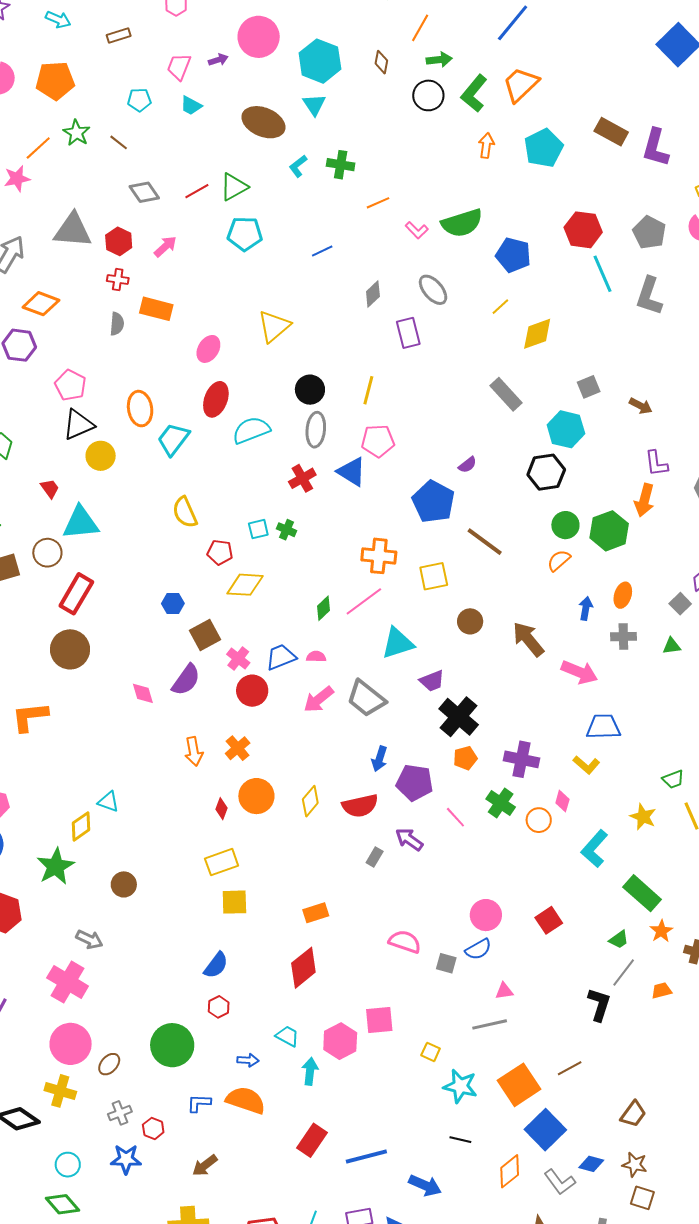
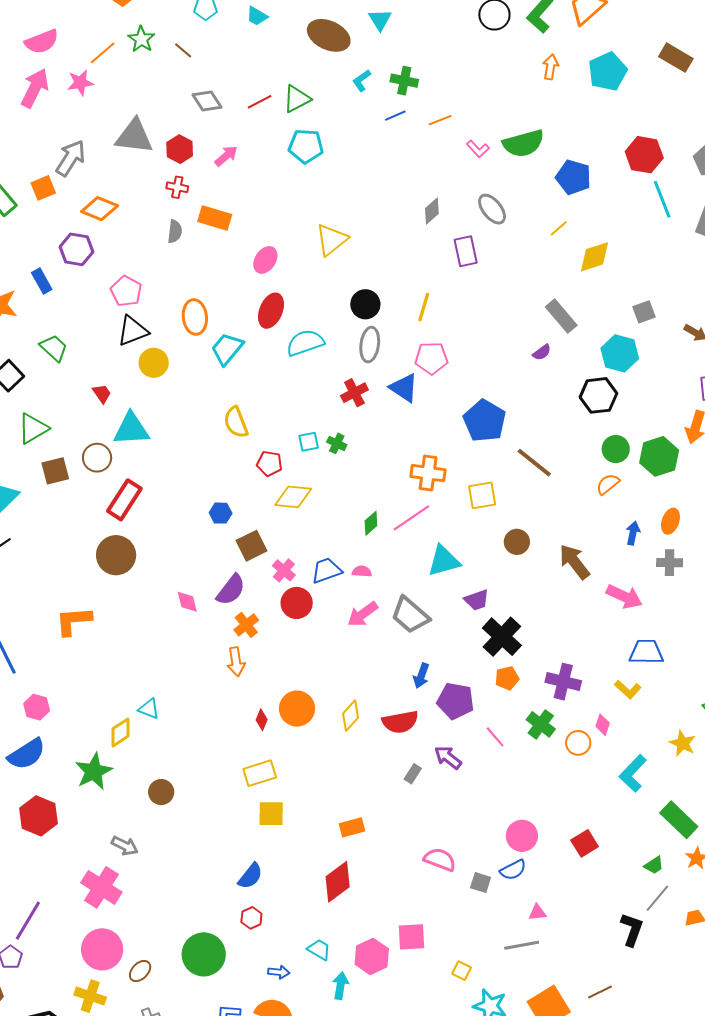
blue line: (322, 251) -> (395, 116), moved
purple semicircle: (468, 465) -> (542, 352), moved
orange cross: (238, 748) -> (246, 625), moved

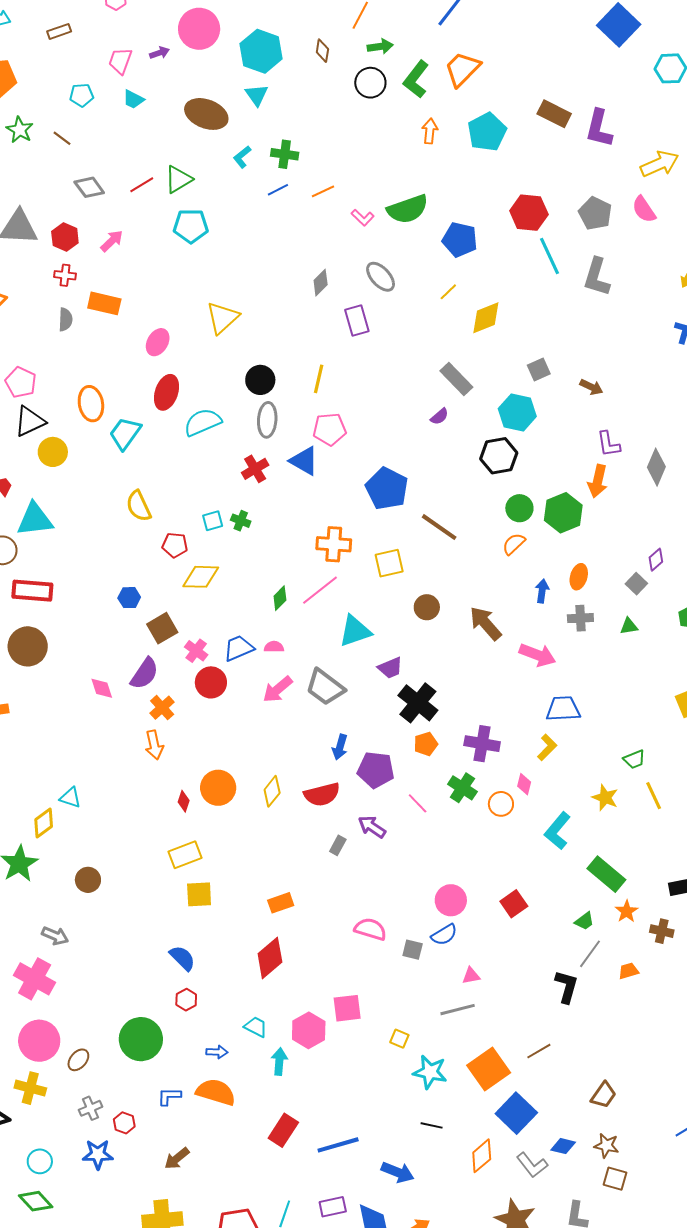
red rectangle: (124, 500) -> (32, 591), turned 66
yellow L-shape: (628, 689) -> (547, 747), turned -84
blue semicircle: (250, 876) -> (182, 958), turned -80

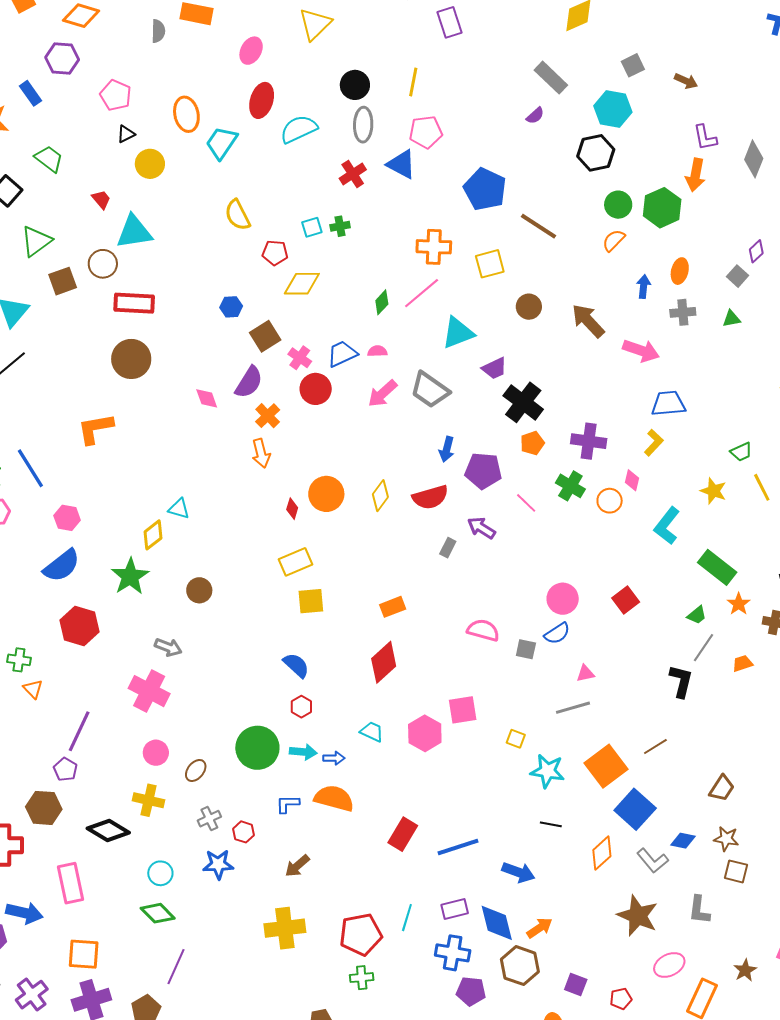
black triangle: (30, 421) -> (126, 134), size x0.6
green cross: (241, 521) -> (340, 226), turned -30
pink circle: (39, 1041) -> (156, 753), size x0.6
cyan arrow: (279, 1061) -> (303, 752), moved, turned 92

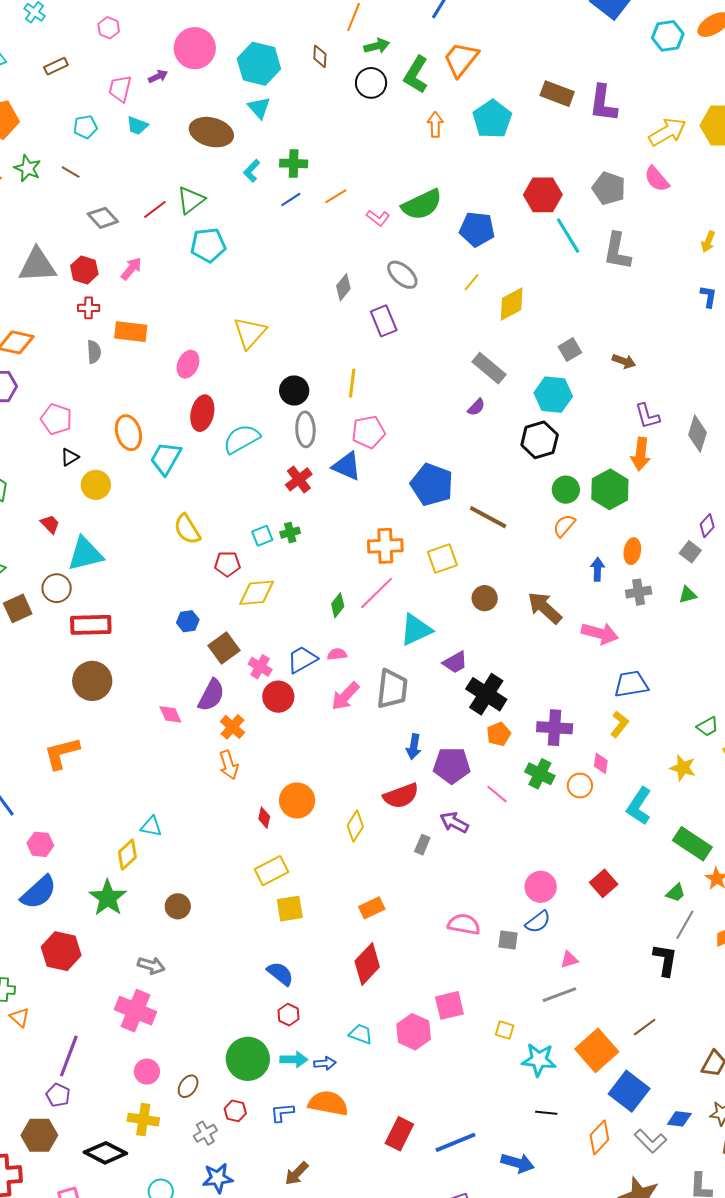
gray trapezoid: (430, 390) -> (392, 689), turned -114
yellow diamond: (380, 496) -> (355, 826), moved
red hexagon: (244, 832) -> (235, 1111), moved

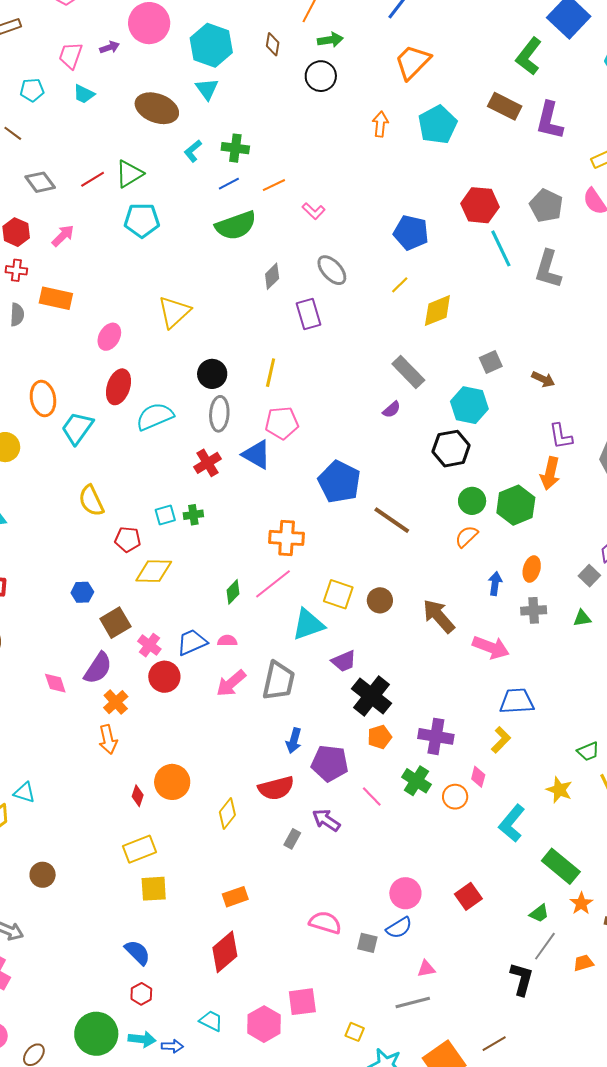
green L-shape: (416, 75) -> (529, 56), moved
green semicircle: (422, 205) -> (236, 226), moved
yellow square: (442, 558) -> (338, 594), moved, turned 32

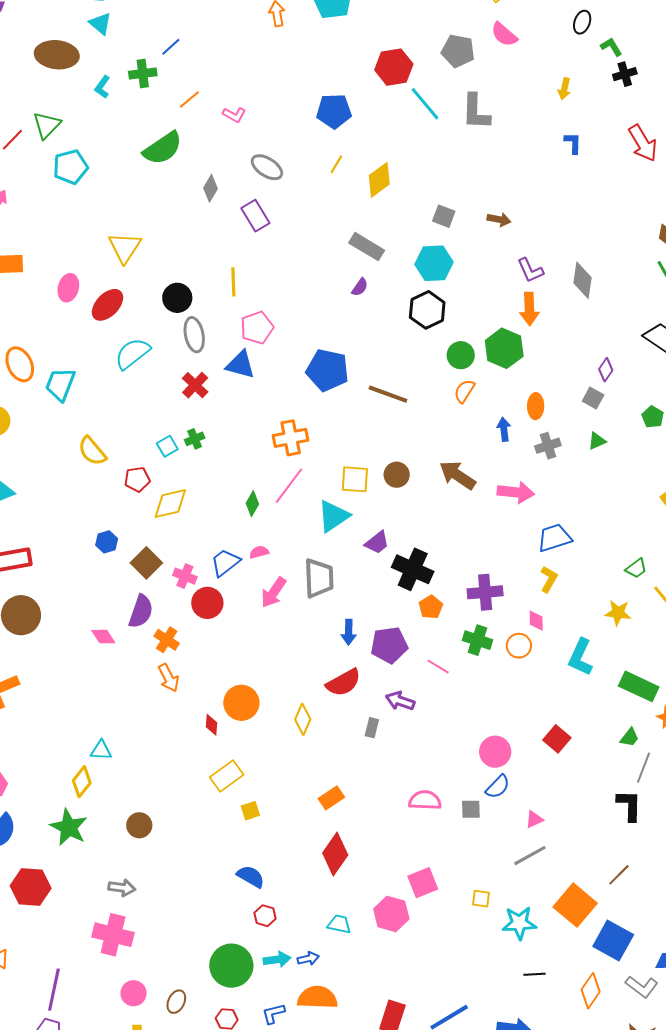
blue line: (229, 184) -> (171, 47), moved
gray square: (491, 362) -> (444, 216), turned -30
red ellipse: (118, 387) -> (107, 305), moved, turned 40
yellow square: (154, 889) -> (250, 811), size x0.7

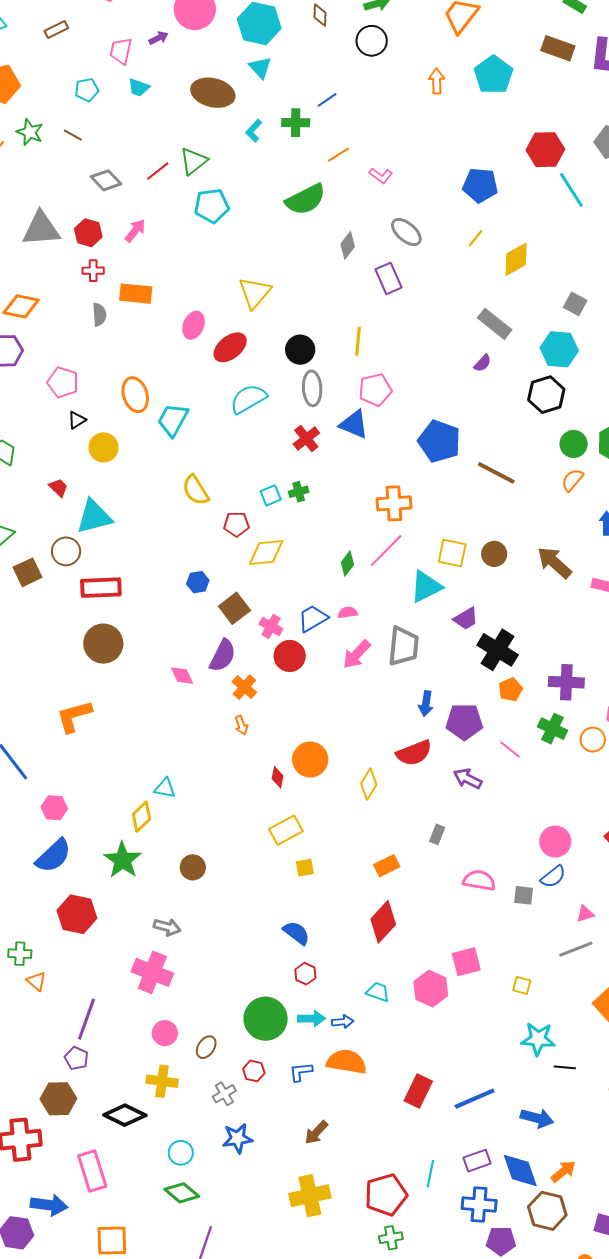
orange arrow: (169, 678) -> (241, 725), size x0.7
gray rectangle: (372, 728) -> (437, 834), moved
cyan star: (519, 923) -> (538, 1039), moved

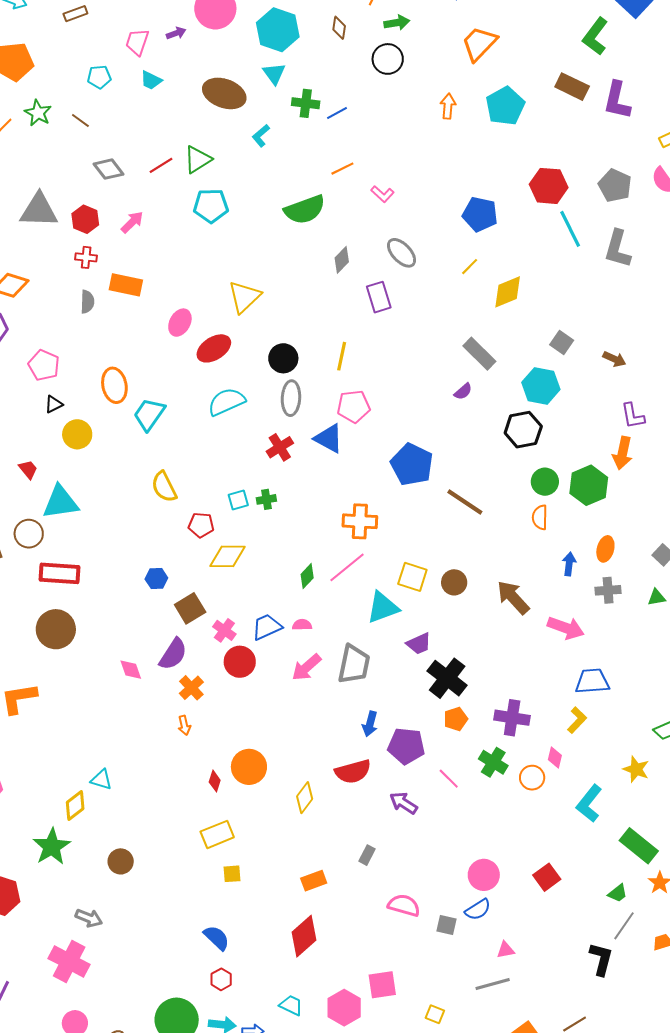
green cross: (296, 123) -> (306, 103), moved
orange semicircle: (572, 480) -> (540, 517), turned -45

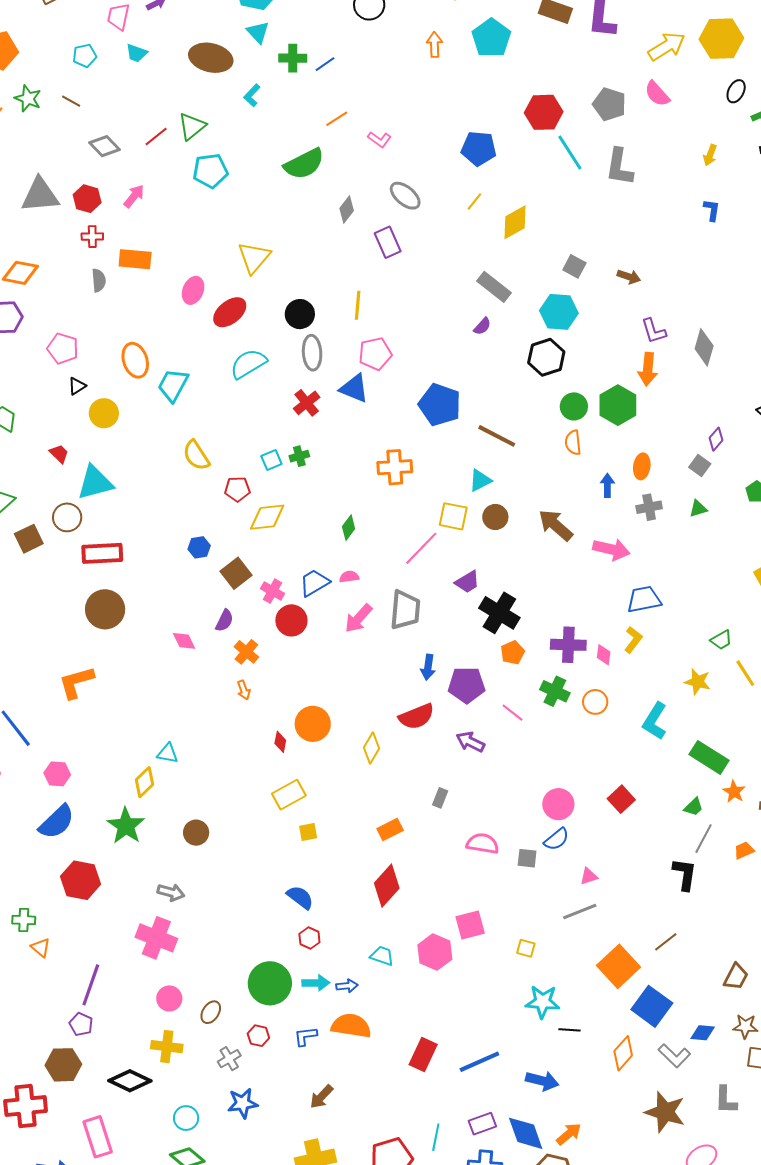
pink line: (347, 567) -> (421, 548), moved
cyan triangle: (383, 608) -> (480, 480), moved, size x0.7
purple semicircle: (173, 654) -> (224, 621), size x0.7
pink diamond: (555, 757) -> (604, 655), moved

